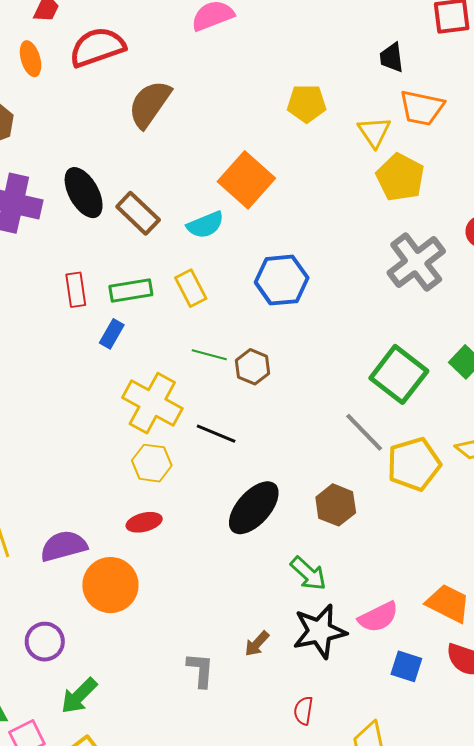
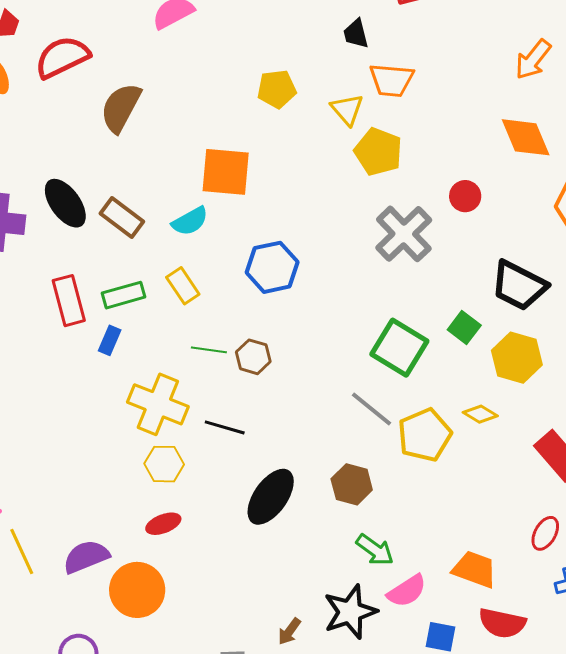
orange square: (246, 180) -> (226, 172), turned -30
red rectangle: (76, 290) -> (69, 301), size x1.4
green arrow: (308, 574) -> (375, 550), moved

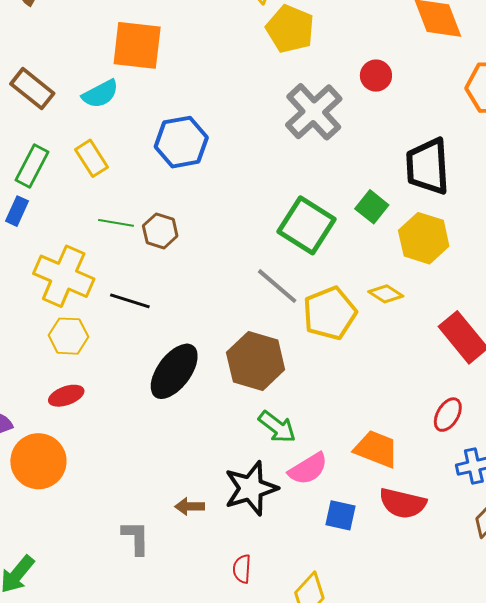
black trapezoid: (519, 286) -> (428, 166), turned 58
green rectangle: (124, 295) -> (32, 166), turned -48
brown hexagon: (352, 484) -> (256, 361), size x1.4
brown arrow: (289, 631) -> (190, 506), turned 52

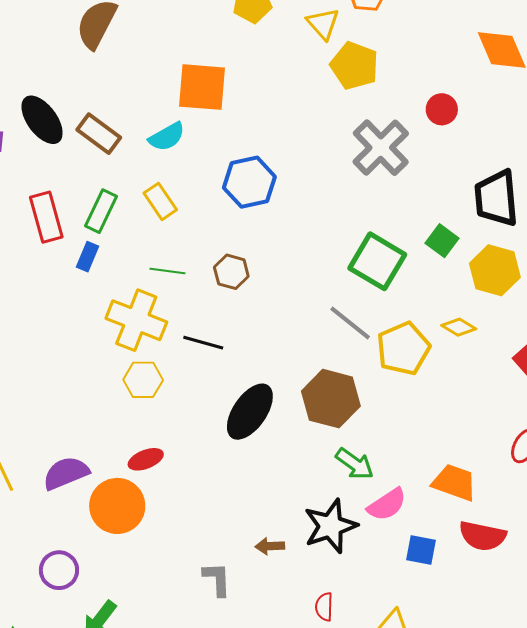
green line: (116, 223) -> (167, 271), moved
red ellipse: (66, 396) -> (146, 459), moved

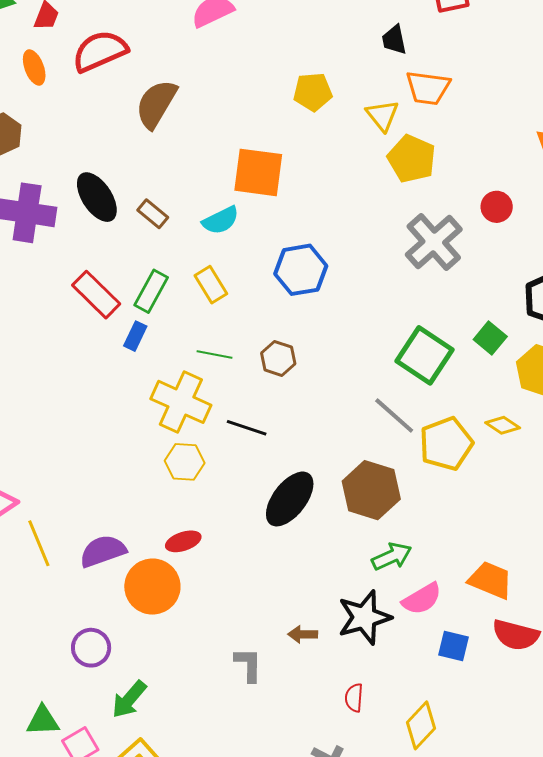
brown rectangle: (99, 134) -> (153, 214), size x0.7
red rectangle: (46, 217) -> (96, 295), turned -33
green arrow: (355, 464) -> (392, 556), turned -63

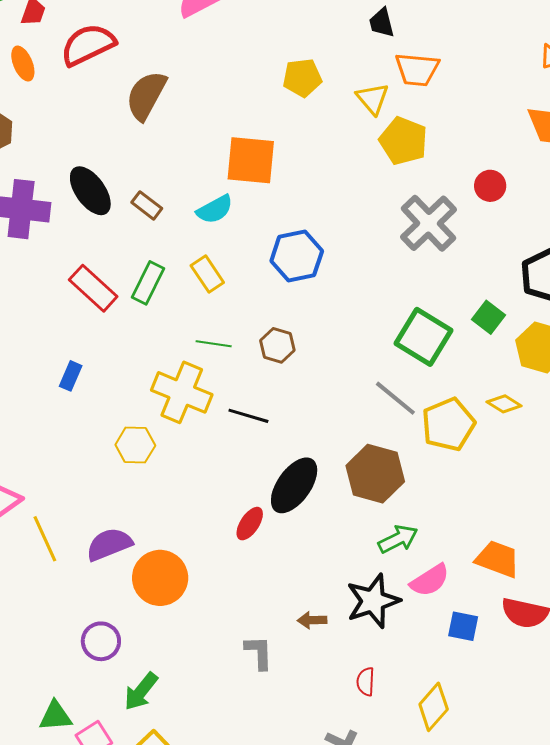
blue rectangle: (135, 336) -> (71, 376), moved
yellow hexagon: (185, 462) -> (135, 445), moved
red ellipse: (183, 541) -> (250, 524), moved, turned -36

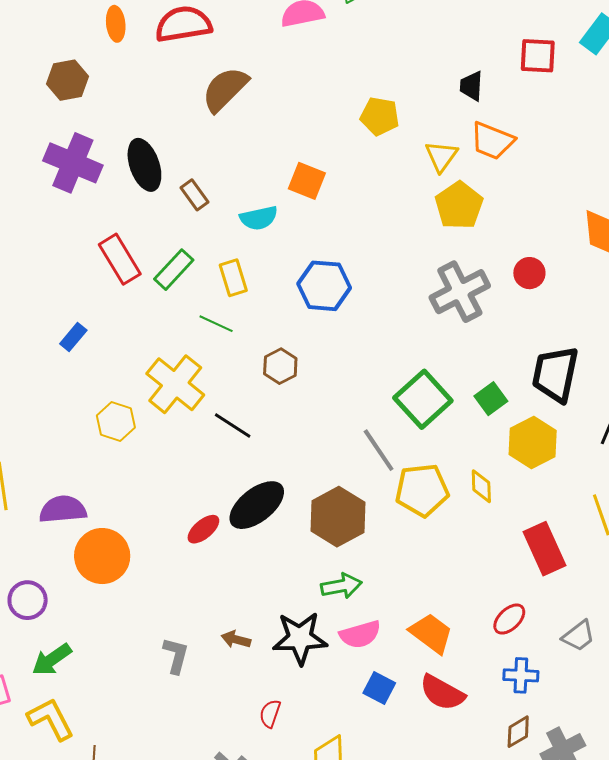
orange square: (251, 160) -> (307, 181), size x0.7
green line: (214, 344) -> (216, 324), moved
yellow diamond: (504, 404) -> (481, 486), turned 40

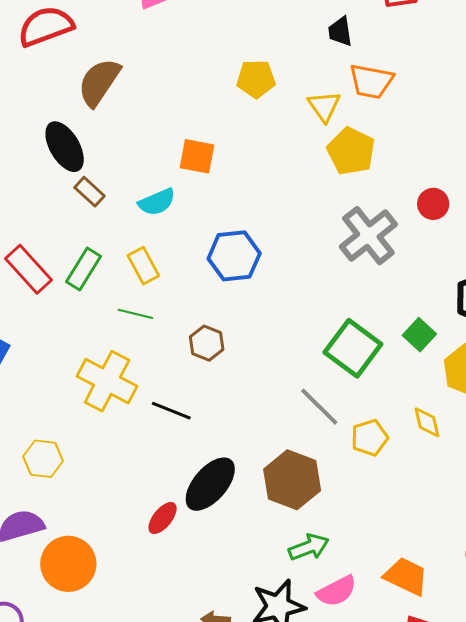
black ellipse: (144, 165) -> (65, 147), moved
yellow hexagon: (116, 422) -> (43, 459), moved
yellow pentagon: (422, 490) -> (370, 438), size x0.7

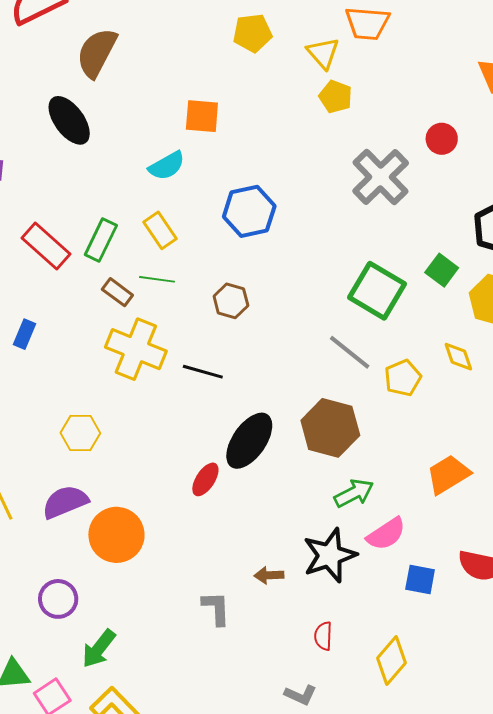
yellow pentagon: (351, 151) -> (336, 97), moved, size x0.7
brown rectangle: (89, 192) -> (117, 292), moved
orange trapezoid: (406, 576) -> (448, 474), moved, turned -51

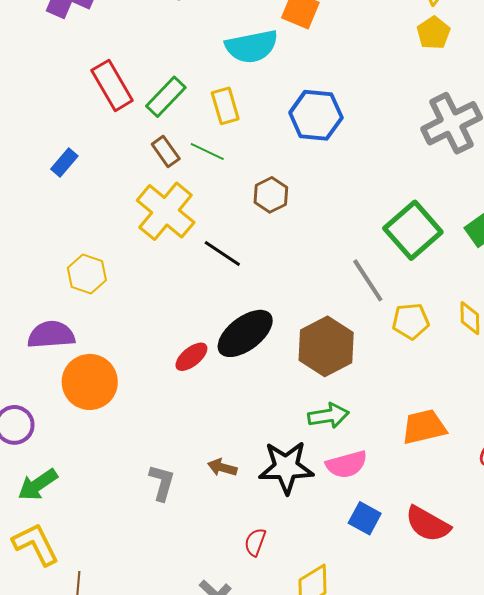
cyan semicircle: (167, 166) -> (252, 46), size x1.4

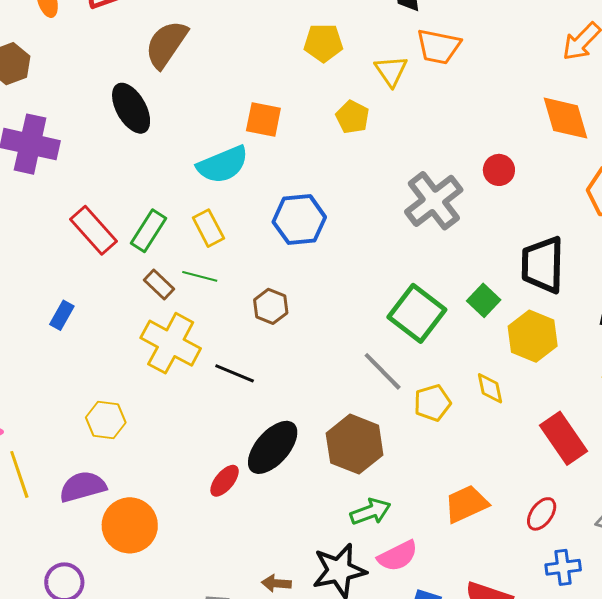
yellow pentagon: (433, 33) -> (352, 117), moved

